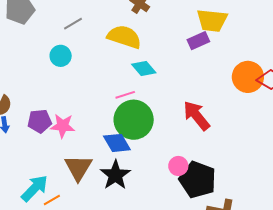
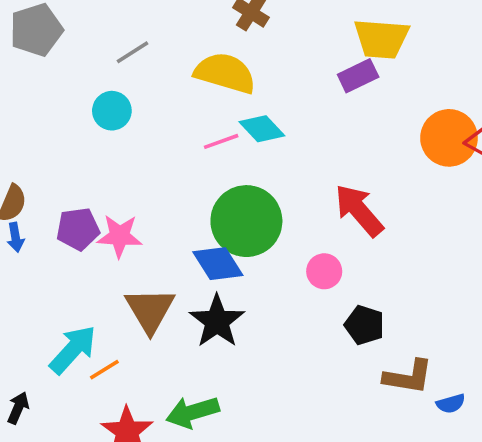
pink line: (125, 95) -> (221, 141), moved
pink circle: (178, 166) -> (324, 271), moved
black pentagon: (198, 180) -> (364, 325), size x0.6

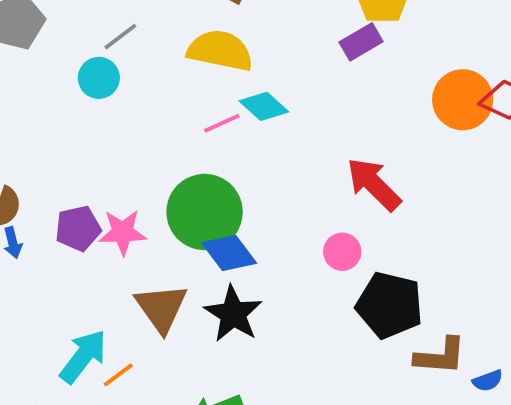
cyan circle: (112, 111) -> (99, 78), moved
green circle: (246, 221) -> (205, 212), moved
black pentagon: (364, 325) -> (389, 305), size x1.6

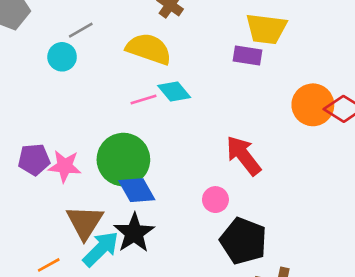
purple rectangle: (361, 42) -> (247, 55), turned 32
cyan arrow: (83, 356) -> (101, 249), moved

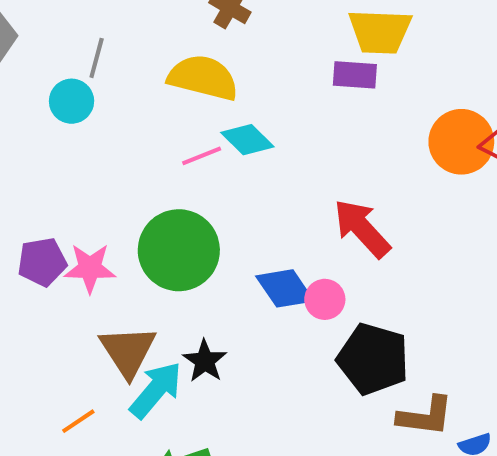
gray line: (81, 30) -> (97, 58), turned -40
blue diamond: (137, 190) -> (285, 288), moved
black star: (134, 233) -> (205, 361), size x0.7

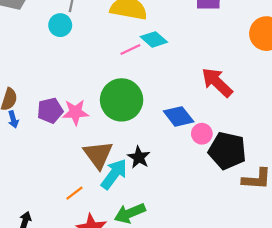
pink circle: (325, 299) -> (202, 134), moved

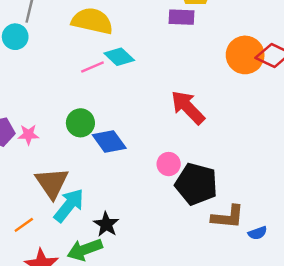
green circle: (122, 100) -> (80, 123), size x0.6
pink star: (75, 112) -> (28, 135), size x0.7
blue diamond: (179, 116) -> (109, 141), moved
black star: (139, 157) -> (106, 224), moved

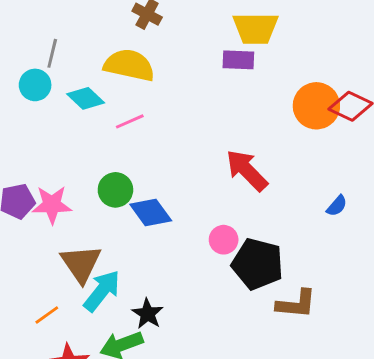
cyan diamond: (119, 57) -> (86, 98), moved
pink star: (28, 135) -> (52, 205), size x1.5
blue semicircle: (257, 233) -> (337, 206), moved, turned -30

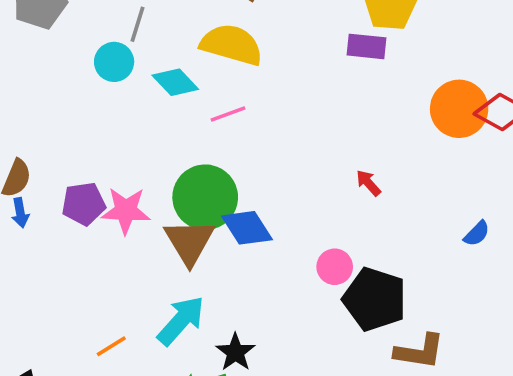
red arrow: (247, 170) -> (368, 183), size x0.5
green circle: (115, 190) -> (205, 197), size x1.5
brown triangle: (81, 264) -> (189, 242), moved

